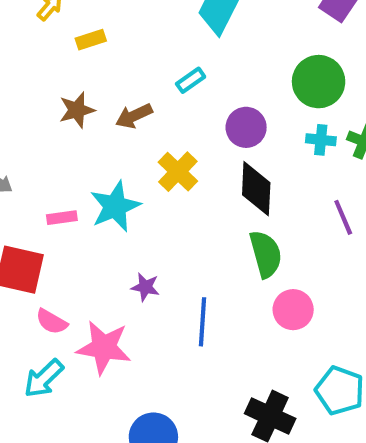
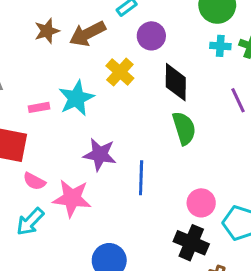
brown arrow: (134, 116) -> (87, 34), size x1.4
purple circle: (246, 127) -> (151, 36), moved
purple star: (145, 287) -> (100, 155), size x1.6
pink circle: (293, 310) -> (201, 203), moved

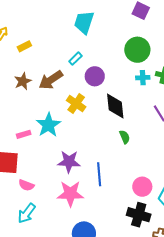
green semicircle: (184, 128) -> (125, 137), size x0.6
pink star: (72, 198) -> (70, 194), moved

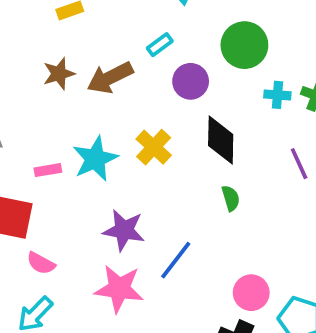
green circle: (137, 50) -> (244, 45), moved
yellow cross: (76, 104) -> (154, 147), moved
blue line: (99, 174) -> (176, 260), turned 35

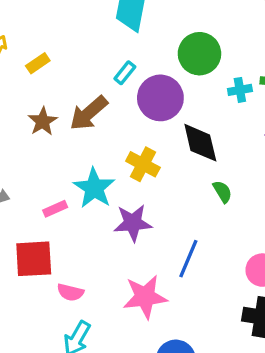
purple circle: (191, 81) -> (160, 98), size x1.4
purple star: (124, 230) -> (133, 223), moved

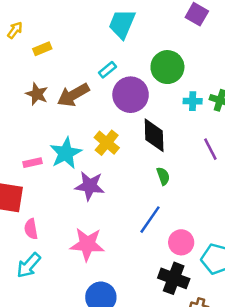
brown star: (43, 121) -> (37, 94), turned -30
blue line: (188, 259) -> (150, 220), moved
pink semicircle: (70, 292) -> (31, 229), turned 54

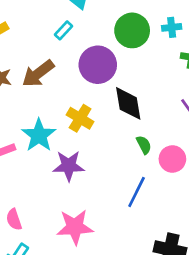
cyan rectangle: (107, 70) -> (64, 30), moved
cyan cross: (193, 101) -> (172, 27), moved
pink circle: (181, 242) -> (172, 159), moved

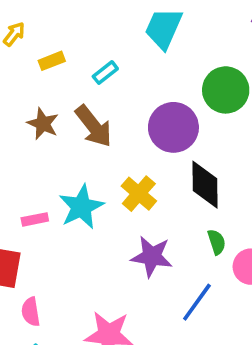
cyan rectangle: (64, 30) -> (105, 73), moved
brown arrow: (38, 74) -> (94, 126), turned -100
purple star: (69, 166) -> (152, 256), moved

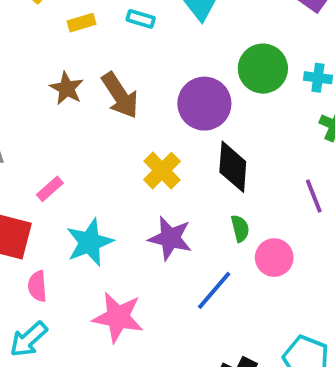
cyan rectangle: (105, 73) -> (141, 19), moved, turned 50
cyan star: (81, 207) -> (90, 242), moved
pink rectangle: (35, 219) -> (50, 189), turned -35

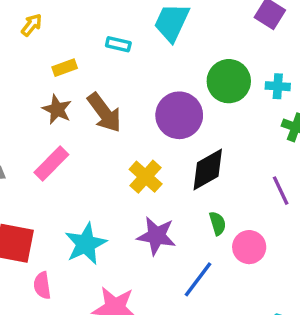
yellow rectangle: (81, 23) -> (65, 68), moved
black diamond: (233, 167) -> (208, 169), turned 60
pink rectangle: (50, 189) -> (51, 163), moved, size x1.5

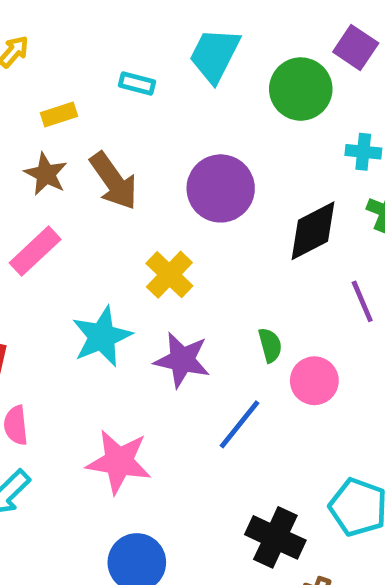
green circle: (229, 81) -> (301, 89), moved
black diamond: (208, 169) -> (313, 231), moved
cyan star: (86, 244) -> (102, 337), moved

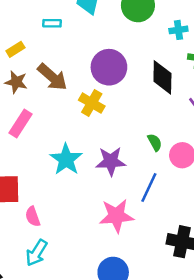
black diamond: (313, 231) -> (162, 77), turned -48
yellow cross: (169, 275) -> (92, 103), moved
pink star: (119, 462) -> (116, 216), moved

